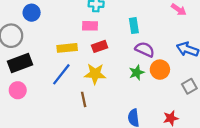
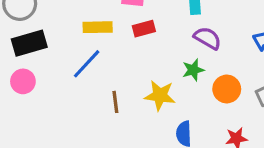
orange circle: (160, 70) -> (227, 89), moved
yellow star: (95, 74) -> (160, 95), moved

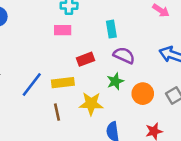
yellow rectangle: (98, 27) -> (63, 83), moved
red rectangle: (144, 29) -> (86, 59), moved

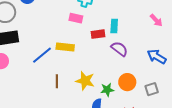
red rectangle: (86, 59) -> (98, 34), moved
green star: (115, 81) -> (107, 90), moved
yellow rectangle: (63, 83) -> (65, 47), moved

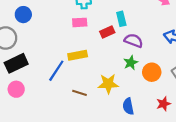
brown line: (57, 81) -> (79, 93), turned -56
green star: (107, 90) -> (131, 63), moved

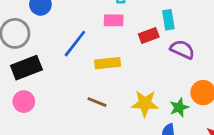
green star: (131, 63) -> (179, 107), moved
blue line: (56, 71) -> (75, 44), moved
brown line: (79, 93) -> (97, 102), moved

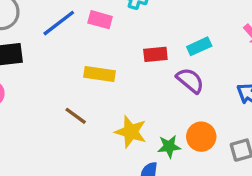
pink rectangle: (114, 20) -> (100, 20), moved
cyan rectangle: (168, 20) -> (199, 46), moved, turned 60
blue line: (75, 44) -> (59, 23), moved

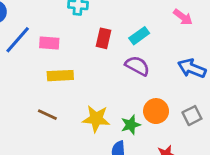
pink rectangle: (100, 20) -> (49, 43), moved
red rectangle: (155, 54) -> (104, 38), moved, turned -60

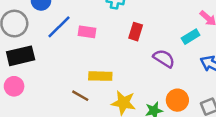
cyan rectangle: (139, 36) -> (191, 37), moved
yellow rectangle: (60, 76) -> (100, 76), moved

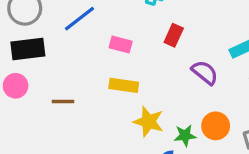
pink rectangle: (87, 32) -> (121, 44), moved
brown line: (80, 96) -> (63, 101), moved, turned -36

